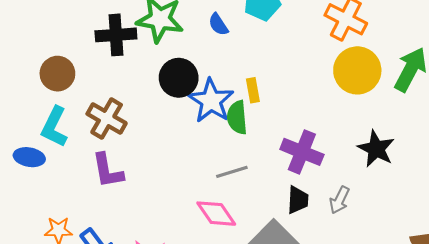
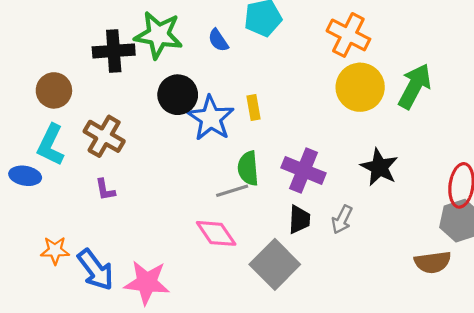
green semicircle: (237, 117) -> (248, 168), moved
purple L-shape: (108, 171) -> (105, 190), size x0.6

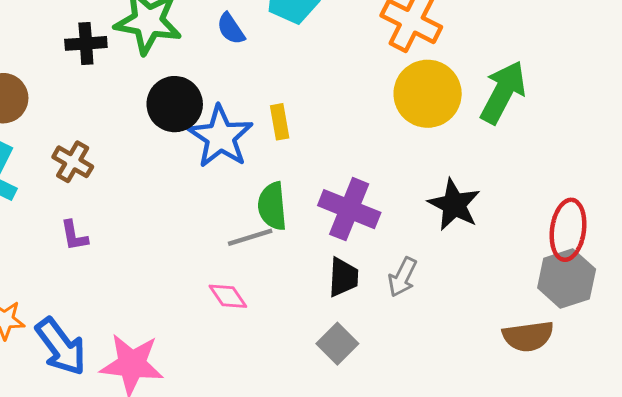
black cross: (114, 51) -> (86, 43), size x0.7
brown cross: (104, 136) -> (73, 162), size x0.7
pink diamond: (216, 233) -> (228, 296), size x0.7
gray square: (275, 264) -> (337, 344), moved, size x0.6

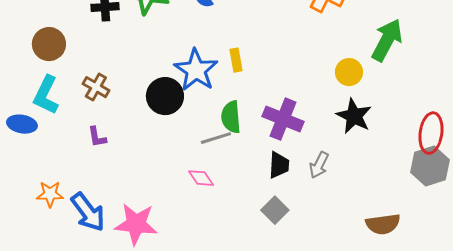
yellow circle: (428, 94) -> (349, 72), moved, size x0.6
black circle: (175, 104) -> (165, 96), moved
brown semicircle: (528, 336) -> (383, 224), moved

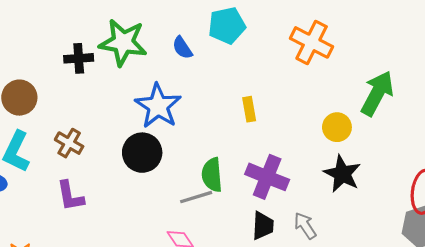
yellow rectangle: (236, 60) -> (249, 109), moved
blue star: (196, 70) -> (158, 106), moved
purple L-shape: (97, 137) -> (70, 196), size x1.4
gray arrow: (319, 165) -> (305, 226), turned 120

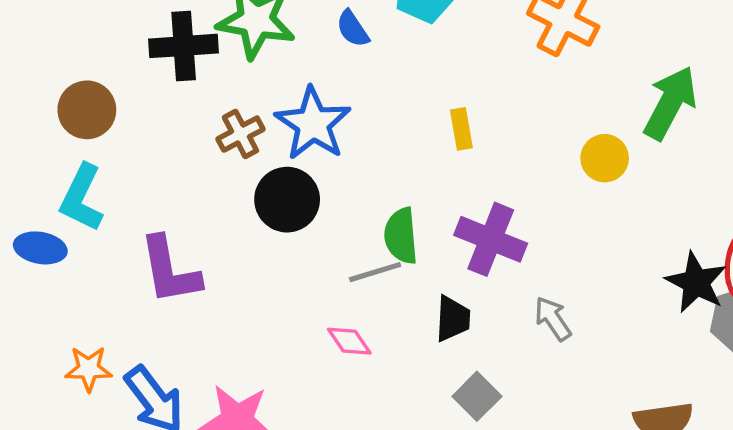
black cross: (79, 58) -> (184, 46), size x1.4
brown cross: (69, 143) -> (240, 134), moved, turned 32
black star: (342, 174) -> (696, 282), moved
purple L-shape: (70, 196) -> (170, 270), size x1.4
black trapezoid: (263, 226) -> (453, 319), moved

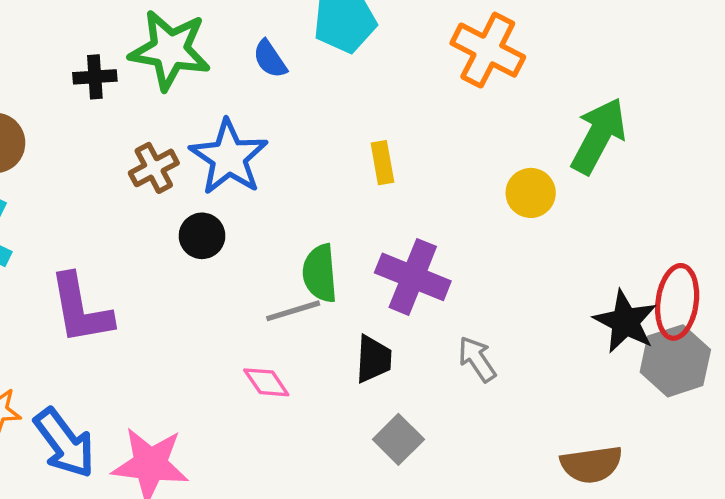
black cross: (184, 46) -> (95, 77), size x0.6
black circle: (287, 200) -> (202, 236), size x0.7

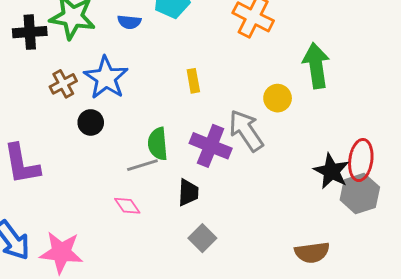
blue semicircle: (270, 59) -> (129, 22), turned -50
black cross: (95, 77) -> (30, 32), size x1.4
green arrow: (599, 136) -> (316, 66), turned -36
gray arrow: (477, 359) -> (246, 131), moved, size x1.6

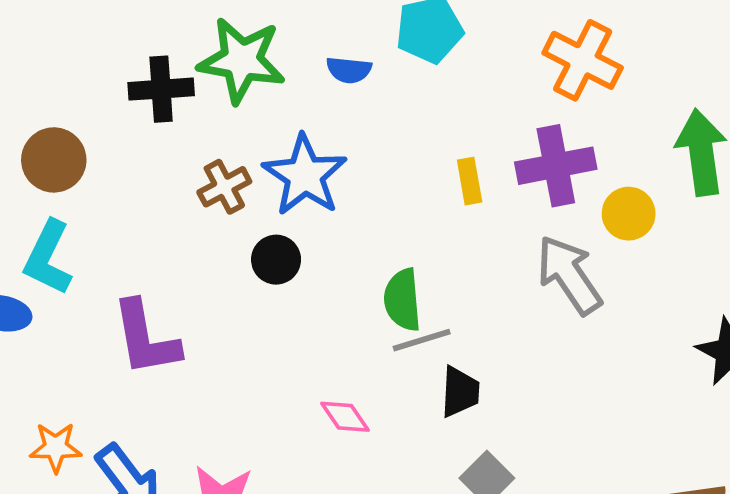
purple cross: (211, 146) -> (556, 166), moved, turned -33
gray line: (142, 165) -> (422, 340), moved

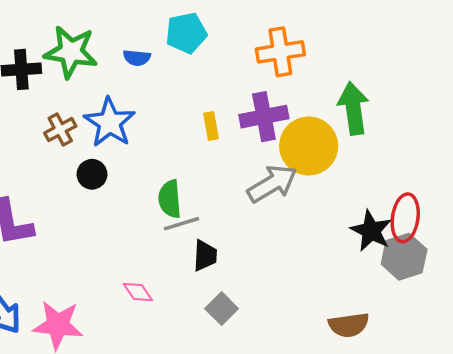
orange cross: (583, 60) -> (280, 52), turned -36
yellow circle: (629, 214) -> (309, 146), size x1.8
gray arrow: (569, 275) -> (272, 184), turned 93
pink diamond: (345, 417) -> (138, 292), moved

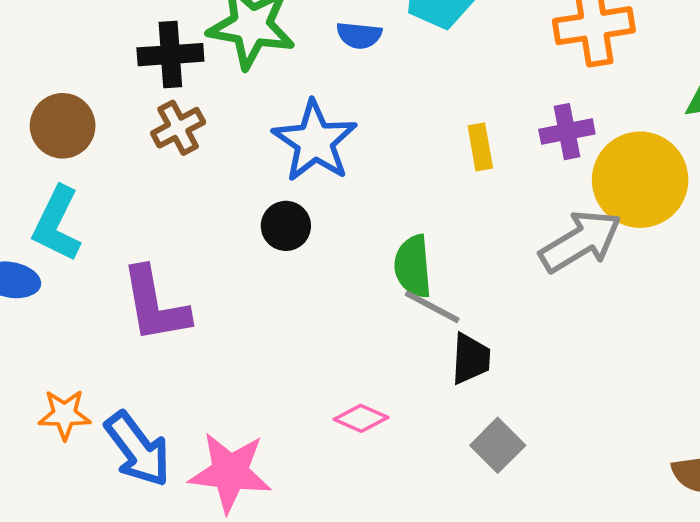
purple cross: (264, 117) -> (567, 132), size x0.7
brown cross: (60, 130) -> (178, 128), moved
gray line: (181, 224) -> (432, 307), turned 45
pink diamond: (138, 292) -> (361, 418), turned -32

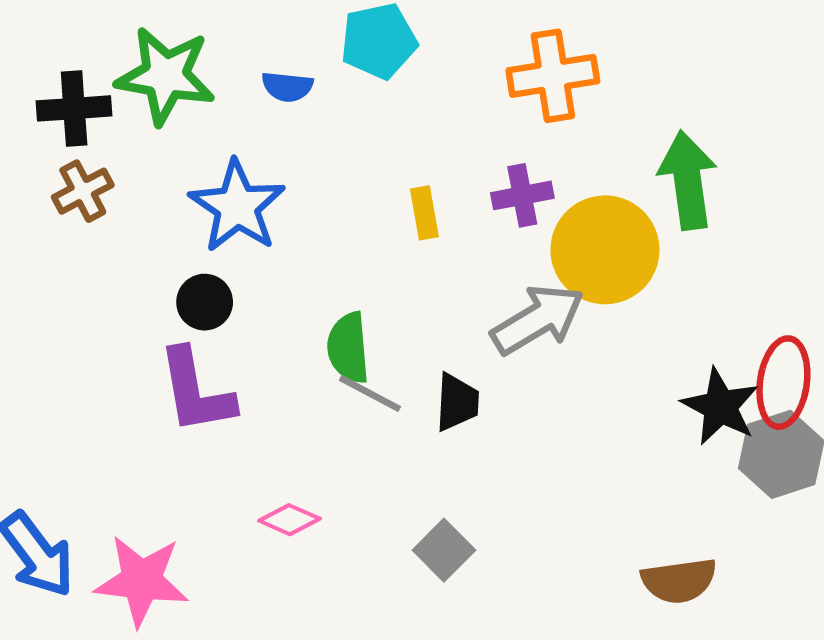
purple L-shape: (155, 305) -> (196, 391), moved
black trapezoid: (471, 359) -> (457, 402), moved

